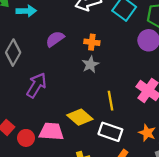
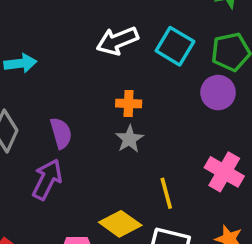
purple semicircle: (55, 39) -> (61, 133), moved, turned 114

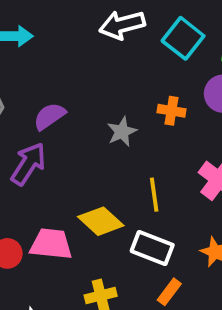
orange cross: (129, 104) -> (172, 111), moved
purple semicircle: (61, 133) -> (49, 116), turned -116

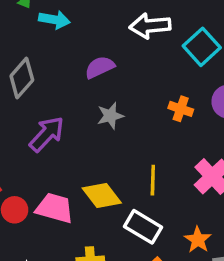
purple semicircle: (49, 116) -> (100, 67), moved
gray star: (122, 132) -> (110, 116), moved

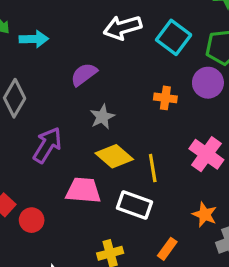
yellow diamond: (102, 195) -> (114, 156), moved
pink trapezoid: (55, 208) -> (83, 190), moved
white rectangle: (143, 227) -> (134, 205), moved

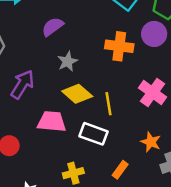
orange cross: (165, 98) -> (119, 46), size x1.5

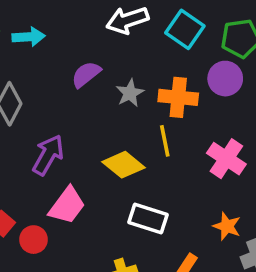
gray star: (68, 61) -> (130, 93), moved
yellow line: (109, 104) -> (165, 141), moved
pink trapezoid: (52, 122) -> (67, 205), moved, turned 124

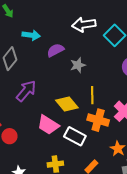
cyan arrow: (29, 37) -> (31, 35), moved
orange cross: (178, 97) -> (98, 120), moved
pink trapezoid: (67, 205) -> (48, 125), moved, turned 75

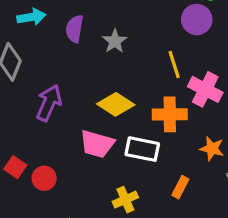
purple semicircle: (55, 50) -> (75, 29), turned -36
yellow line: (92, 95) -> (174, 65), moved

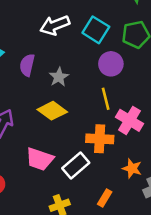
purple circle: (197, 19) -> (111, 64), moved
yellow diamond: (116, 104) -> (52, 111), moved
white rectangle: (142, 149) -> (76, 165), turned -56

